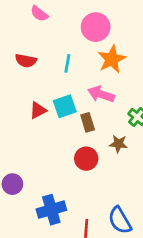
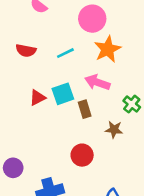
cyan line: (67, 63) -> (65, 53), turned 54
red circle: (86, 159) -> (82, 155), moved

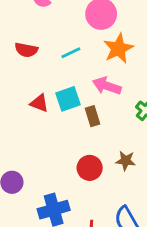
red triangle: (37, 98) -> (39, 103), turned 48
brown star: (114, 130) -> (126, 161), moved

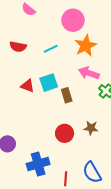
pink arrow: (107, 86) -> (89, 73), moved

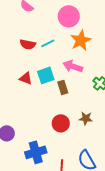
red semicircle: (18, 47) -> (28, 44), moved
pink arrow: (89, 73) -> (73, 66), moved

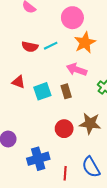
cyan square: (46, 75) -> (42, 91), moved
red triangle: (26, 78) -> (18, 82), moved
brown star: (86, 118) -> (90, 123), size x1.5

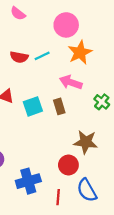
red circle: (64, 129) -> (68, 165), moved

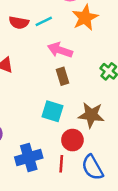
pink arrow: (71, 82) -> (60, 50), moved
cyan square: (33, 106) -> (52, 111), moved, turned 36
red line: (58, 197) -> (61, 164), moved

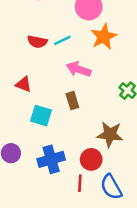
brown rectangle: (62, 76) -> (72, 101), moved
cyan square: (52, 111) -> (41, 116), moved
blue cross: (29, 157) -> (51, 159), moved

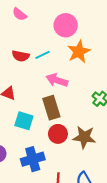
brown rectangle: (72, 101) -> (51, 108), size x1.5
red circle: (91, 159) -> (58, 134), moved

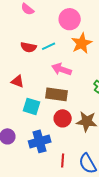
brown rectangle: (51, 108) -> (57, 94), turned -65

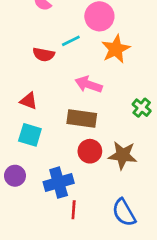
cyan line: (49, 46) -> (71, 41), moved
cyan square: (31, 106) -> (30, 135), moved
red line: (63, 161) -> (74, 210), moved

